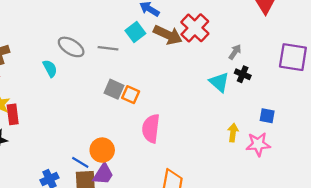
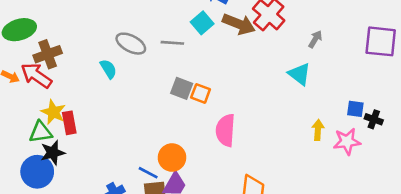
black cross: (243, 74) -> (374, 119), moved

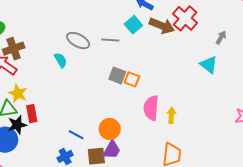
red rectangle: (69, 123) -> (32, 114), moved
yellow arrow: (318, 130) -> (171, 115), moved
blue line: (148, 173) -> (76, 135), moved

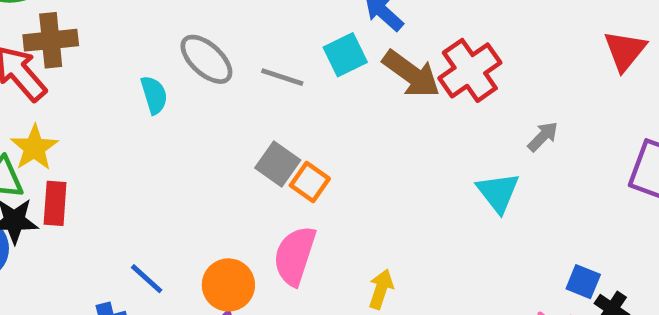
pink semicircle: (151, 108) -> (295, 256), moved

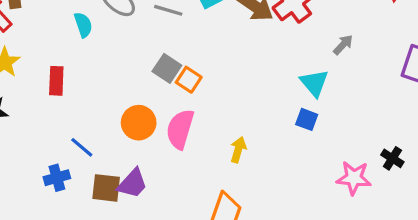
red rectangle: (55, 203) -> (56, 81), moved
blue square: (583, 282) -> (307, 119), moved
orange circle: (228, 285) -> (139, 123), moved

